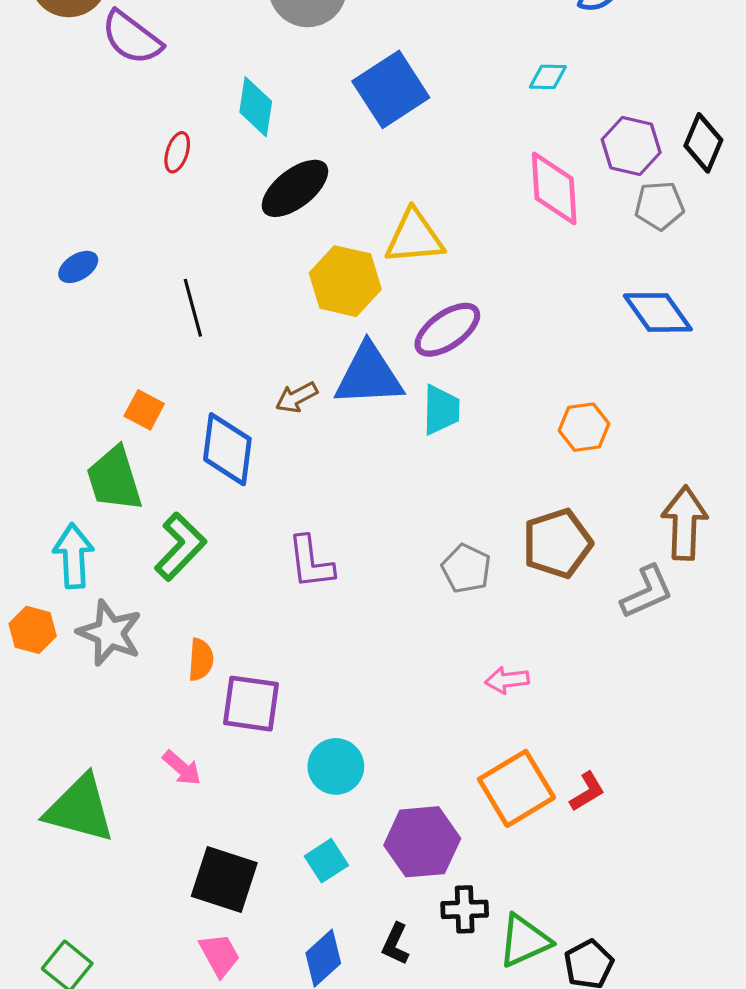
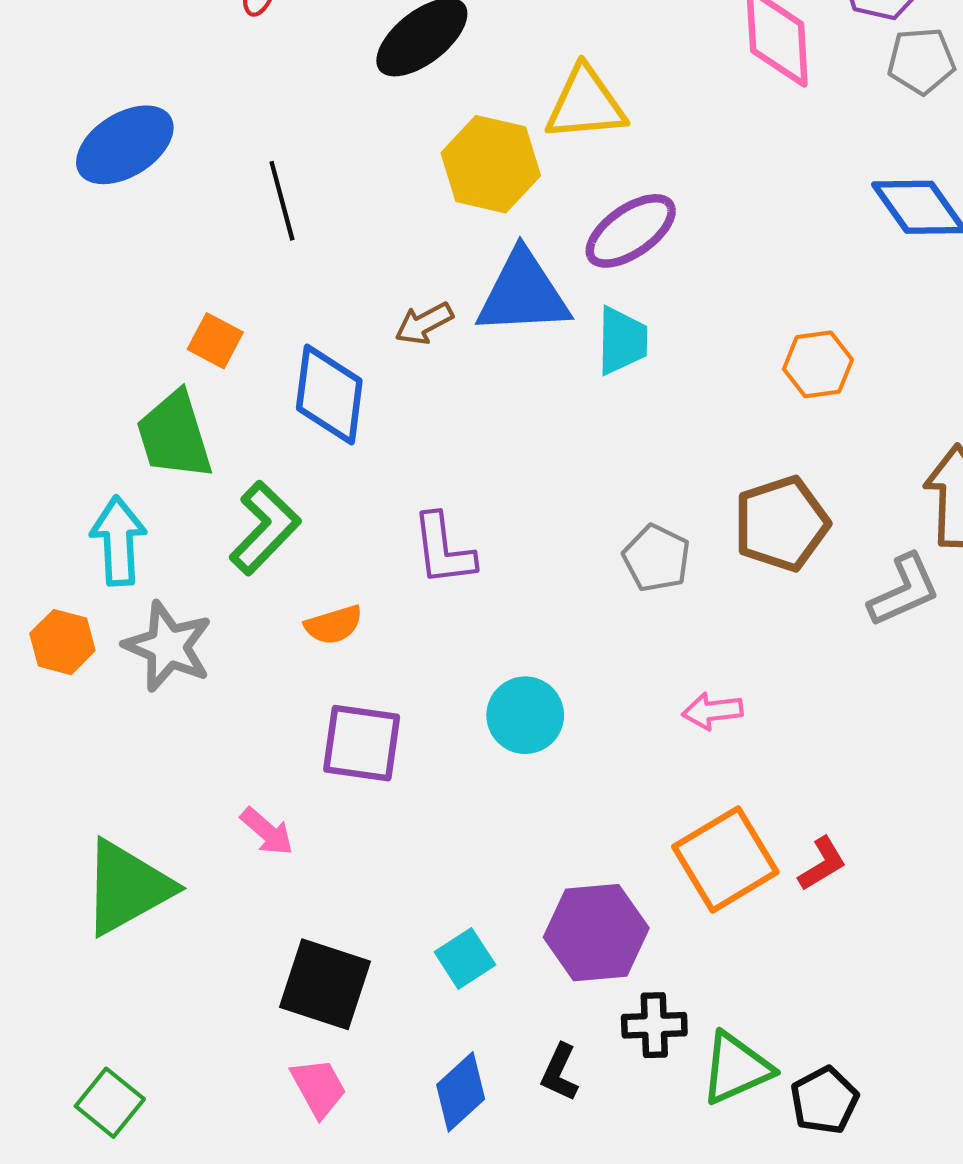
blue ellipse: (78, 267) -> (125, 145), size x1.8
orange semicircle: (201, 660) -> (334, 625), moved, turned 69
cyan circle: (336, 766) -> (525, 715), moved
green triangle: (80, 809) -> (127, 887), turned -44

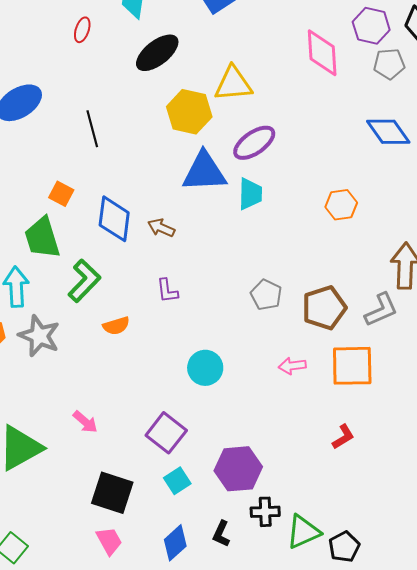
brown arrow: (424, 323) -> (161, 228), moved, turned 52
brown pentagon: (781, 524) -> (324, 308), moved
purple L-shape: (443, 549) -> (167, 291), size x0.7
purple square: (362, 743) -> (166, 433), moved, turned 30
orange square: (725, 859) -> (352, 366), moved, turned 30

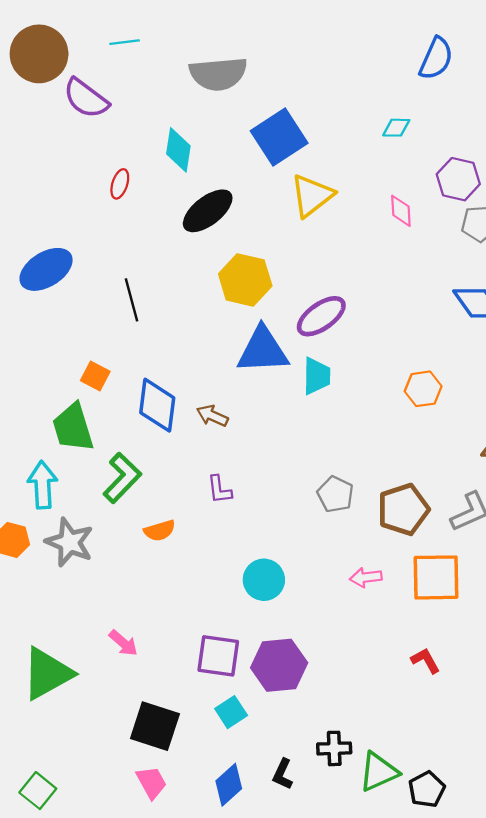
pink diamond: (322, 53) -> (401, 211), size x0.6
yellow triangle: (233, 84) -> (312, 196), moved, turned -33
purple square: (166, 433) -> (218, 656), turned -30
red L-shape: (343, 437) -> (426, 661), turned -88
purple hexagon: (238, 469) -> (279, 665), moved

